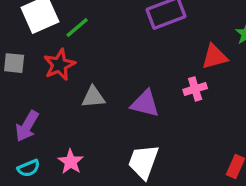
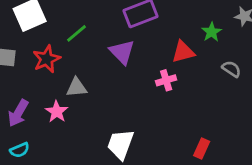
green line: (77, 28) -> (76, 33), moved
purple triangle: (145, 104) -> (122, 52), moved, turned 32
pink star: (71, 162) -> (57, 112), moved

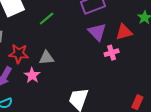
purple triangle: (122, 52) -> (97, 32), moved
red star: (47, 59) -> (19, 54), moved, turned 30

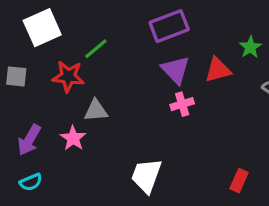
pink cross: (112, 53) -> (182, 104), moved
red star: (19, 54) -> (68, 76), moved

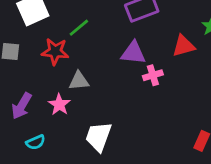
purple triangle: (176, 70) -> (133, 53), moved, turned -40
white trapezoid: (146, 176) -> (98, 137), moved
cyan semicircle: (31, 182) -> (36, 142), moved

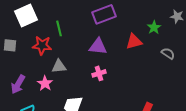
green line: (79, 28) -> (59, 28), turned -63
pink cross: (153, 75) -> (99, 73), moved

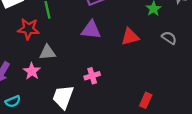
red triangle: (134, 41) -> (130, 37), moved
pink cross: (99, 73) -> (92, 76), moved

